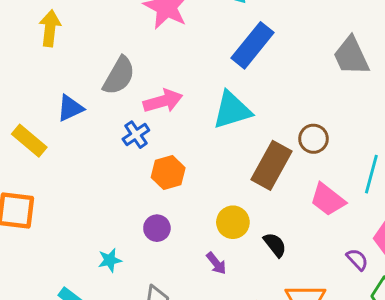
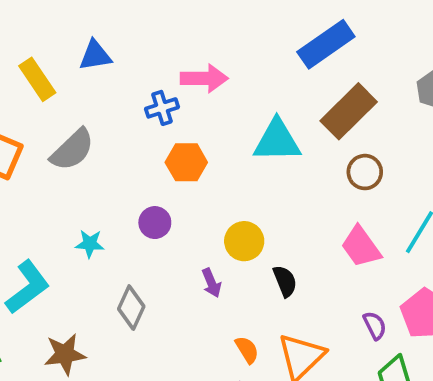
gray semicircle: (119, 76) -> (72, 150), moved
cyan triangle: (232, 110) -> (277, 141), moved
brown rectangle: (272, 165) -> (349, 111), moved

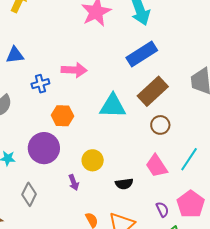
blue cross: (162, 108) -> (40, 84), moved
purple circle: (155, 223) -> (44, 148), size x1.8
black semicircle: (285, 281) -> (124, 184), moved, turned 102

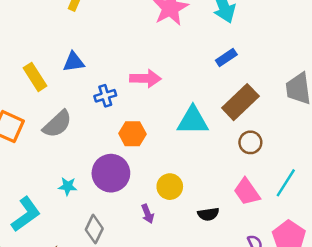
blue rectangle: (142, 54) -> (226, 57), size x0.6

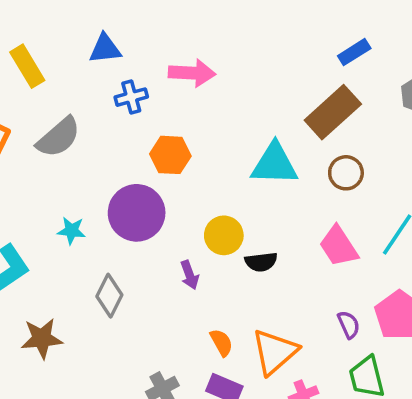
blue rectangle: (226, 57) -> (354, 52), moved
blue triangle: (74, 62) -> (105, 49), moved
cyan triangle: (193, 121) -> (275, 164), moved
black semicircle: (208, 214) -> (261, 262), moved

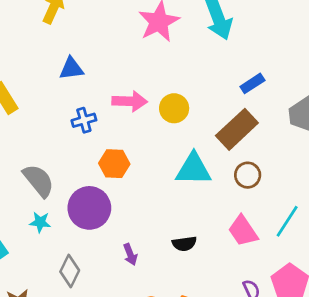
blue triangle: (105, 49) -> (71, 69), moved
gray semicircle: (59, 137) -> (39, 181), moved, turned -87
yellow circle: (224, 235) -> (174, 108), moved

